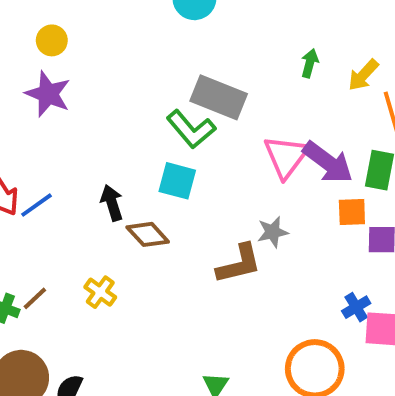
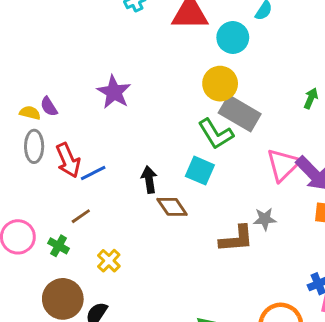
yellow circle: (52, 40) -> (220, 84), moved, size x1.5
yellow cross: (100, 292) -> (109, 261), moved
brown line: (35, 298) -> (81, 216), moved

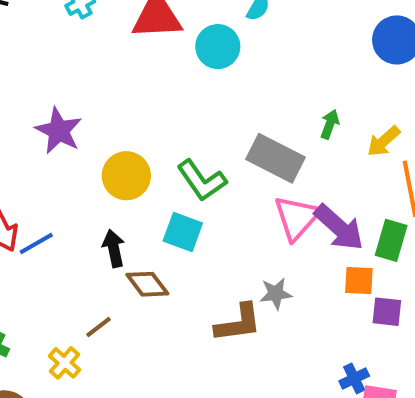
yellow circle: (220, 84) -> (126, 176), moved
gray rectangle: (240, 113) -> (275, 158), moved
brown line: (81, 216) -> (98, 327), moved

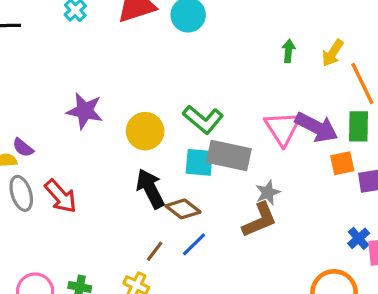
gray rectangle: (275, 158) -> (229, 155), moved
blue line: (36, 244) -> (194, 244), moved
black arrow: (114, 248) -> (150, 189), size x1.4
gray star: (276, 294) -> (268, 193), moved

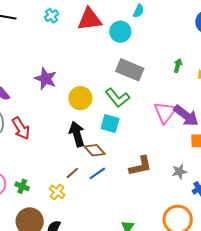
gray rectangle: (229, 155) -> (130, 70), moved
gray star: (268, 193) -> (179, 172), moved

